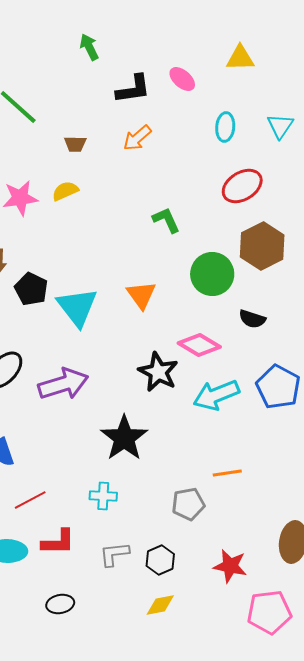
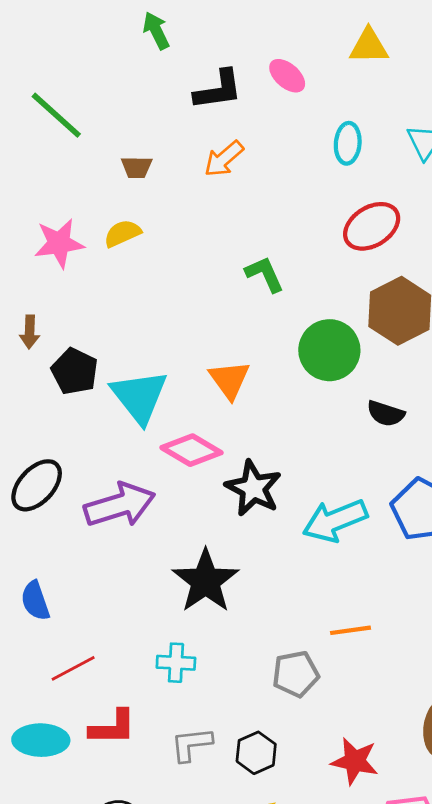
pink diamond: (199, 345) -> (191, 450), moved

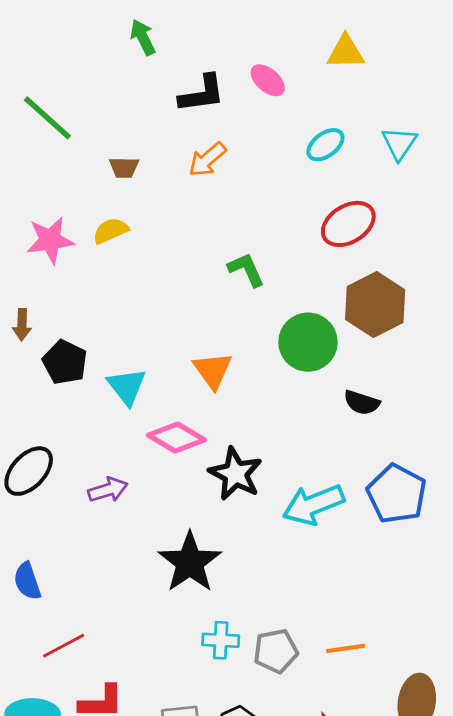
cyan ellipse: (348, 143) -> (325, 145), turned 48
cyan triangle: (139, 397) -> (127, 386), size x0.7
purple arrow: (120, 505) -> (108, 490), size x0.6
orange line: (350, 630) -> (346, 648), moved
cyan cross: (176, 663) -> (221, 640), moved

